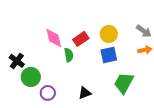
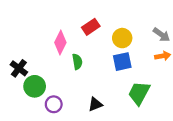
pink diamond: (54, 38) -> (60, 43), turned 40
red rectangle: (81, 39) -> (91, 27), moved

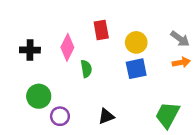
red rectangle: (91, 27) -> (101, 30), turned -66
black cross: (19, 68) -> (30, 50), moved, turned -36
green trapezoid: (139, 93) -> (167, 115), moved

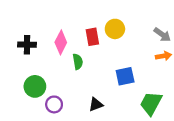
red rectangle: (101, 30) -> (92, 37), moved
yellow circle: (136, 42) -> (115, 29), moved
blue square: (136, 69) -> (125, 76), moved

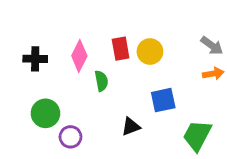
yellow circle: (115, 29) -> (150, 52), moved
black triangle: (96, 104) -> (131, 127), moved

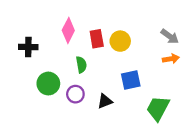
pink diamond: (79, 56) -> (68, 30), moved
green circle: (45, 113) -> (48, 84), moved
purple circle: (70, 137) -> (75, 94), moved

